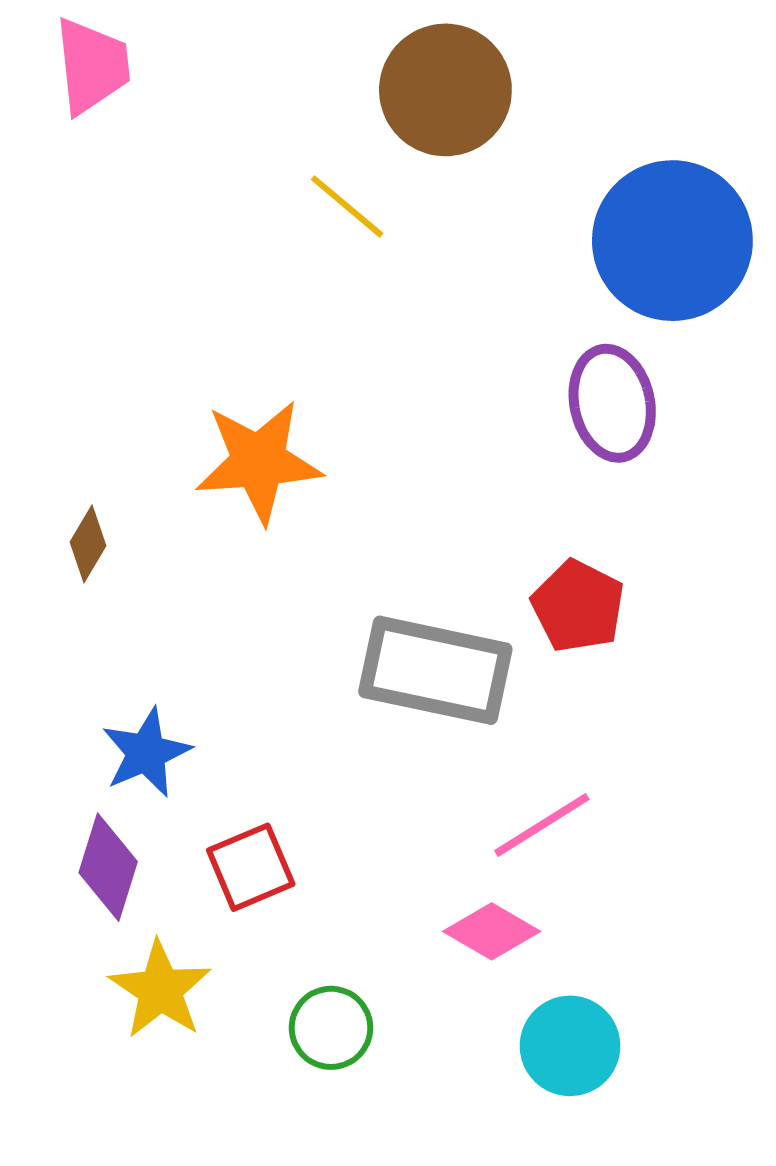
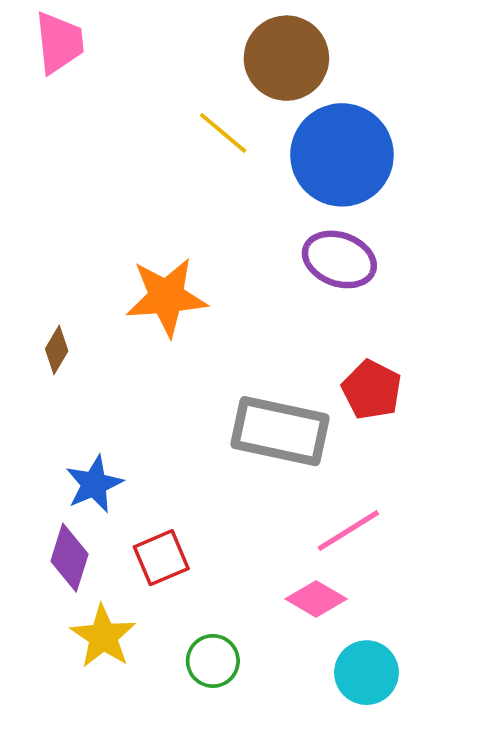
blue circle: (672, 241) -> (342, 155), moved
purple ellipse: (612, 403) -> (339, 259), moved, turned -58

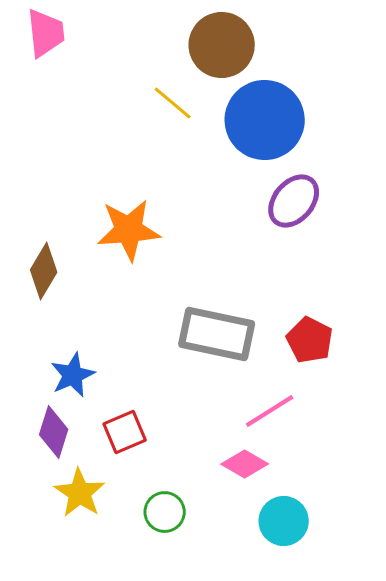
purple ellipse: (339, 259) -> (294, 201), moved, turned -70
brown diamond: (57, 350) -> (44, 271), size x1.5
red pentagon: (372, 390) -> (310, 340), moved

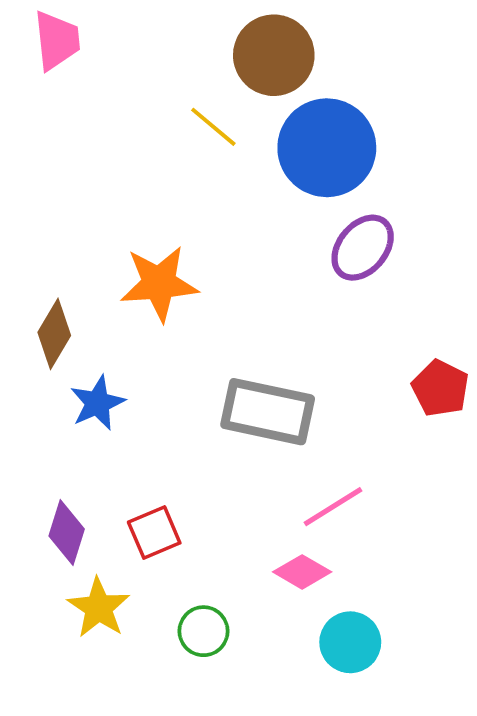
red pentagon: (310, 340) -> (440, 388), moved
blue star: (73, 375) -> (97, 403), moved

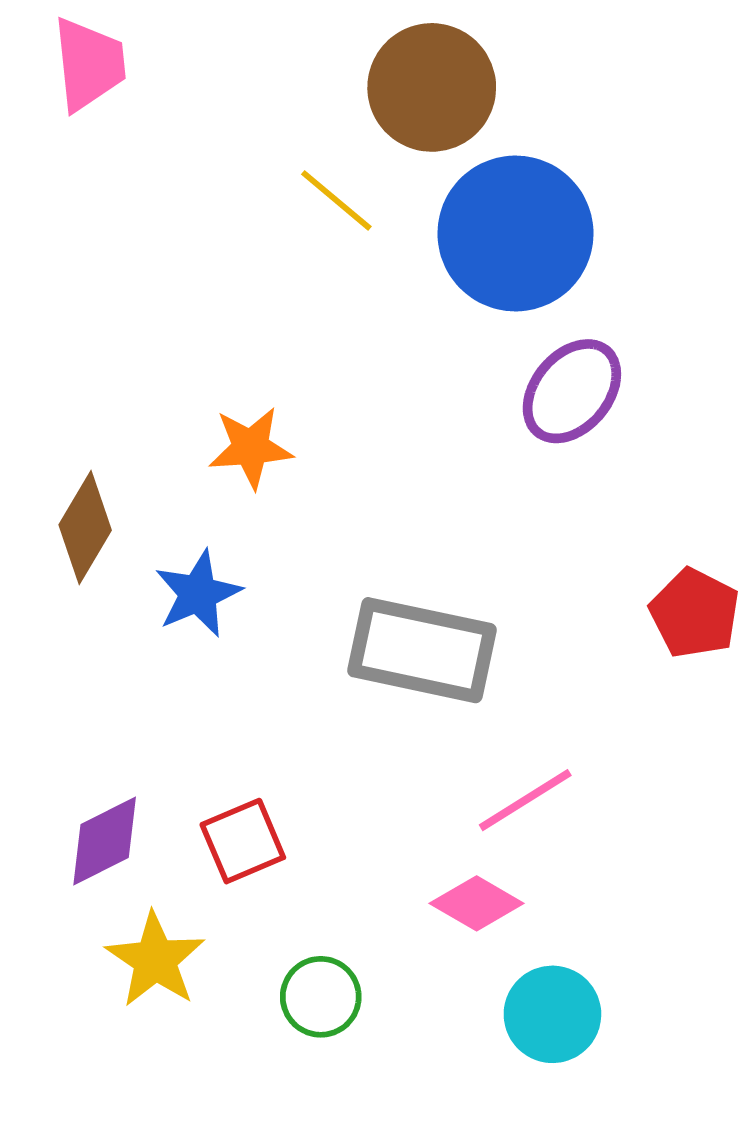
orange star: (159, 283) -> (251, 448), size x0.7
blue star: (97, 403) -> (198, 594), moved
purple diamond: (67, 533) -> (105, 841), turned 46

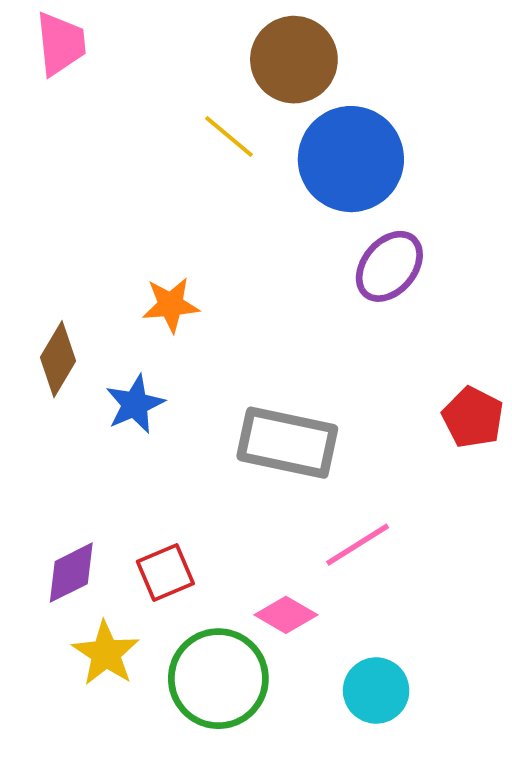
pink diamond: (477, 903) -> (286, 615), moved
green circle: (321, 997) -> (218, 679), size x1.8

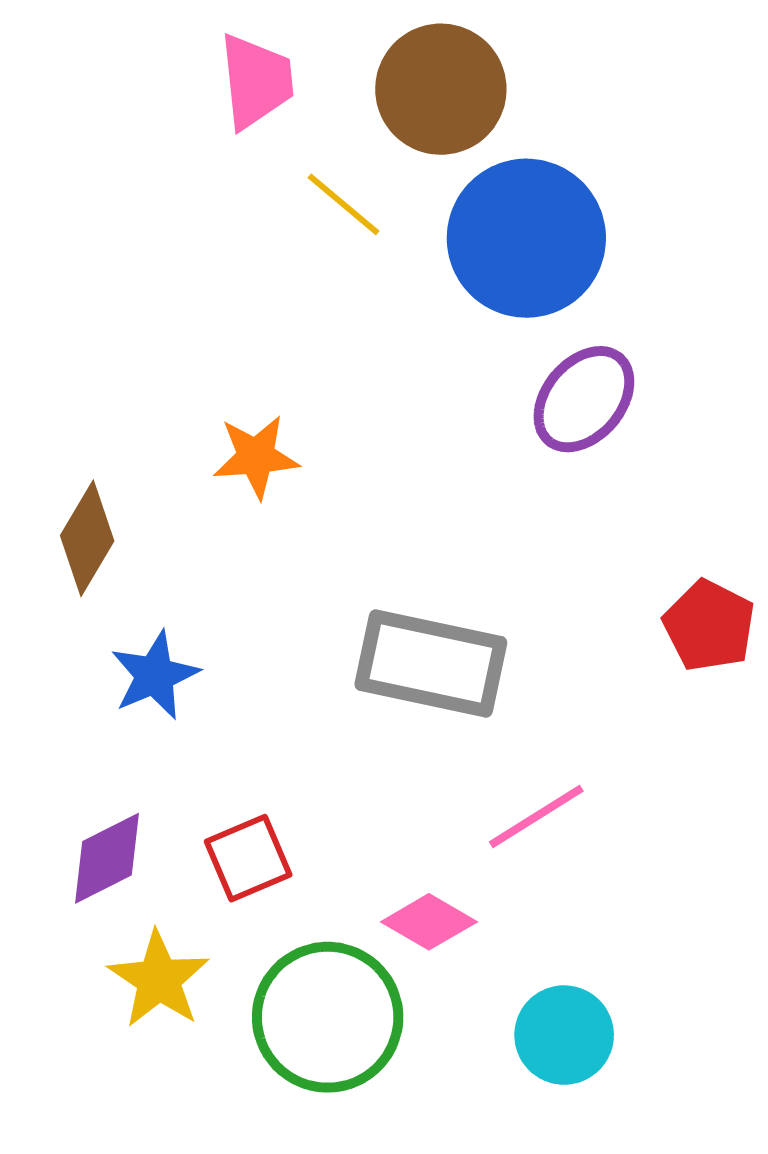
pink trapezoid: (61, 44) -> (256, 81), moved
blue star: (135, 404) -> (155, 675), moved

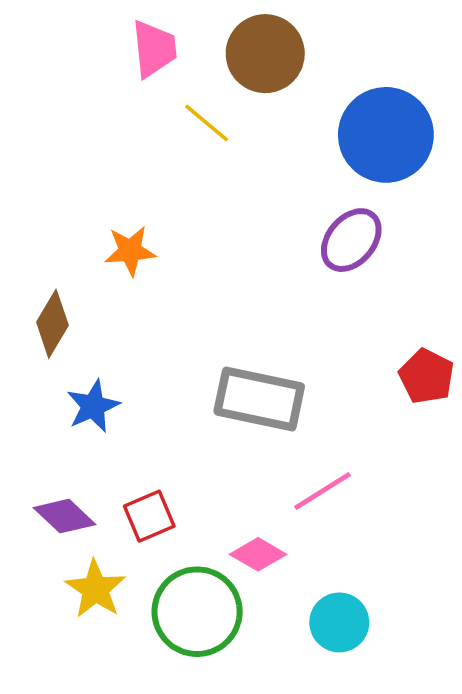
blue circle: (526, 238) -> (386, 135), moved
orange star: (256, 457) -> (130, 251), moved
purple diamond: (107, 858) -> (64, 516), turned 70

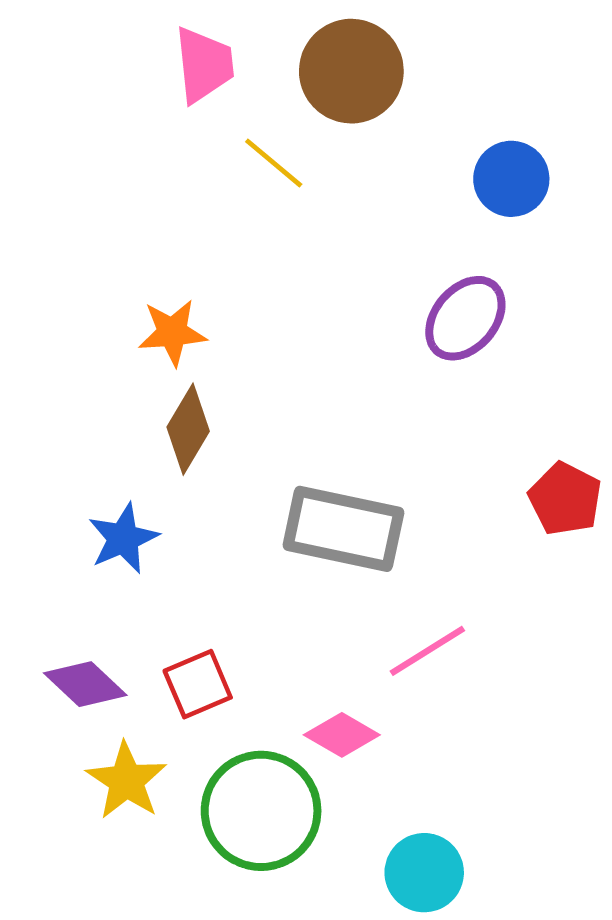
blue circle: (386, 135) -> (511, 179), size x0.6
brown diamond: (52, 324) -> (188, 429), moved
cyan circle: (339, 622) -> (424, 873), moved

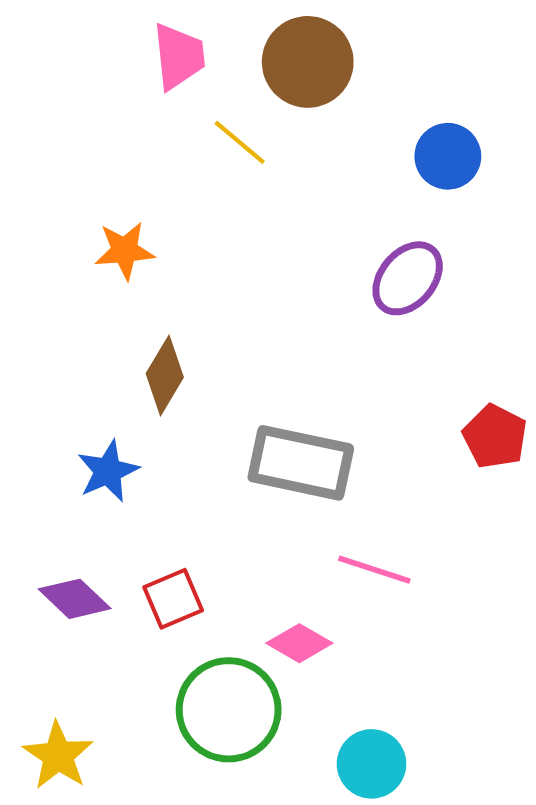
orange star: (172, 332) -> (125, 251), moved
pink line: (427, 651) -> (374, 570), turned 50
yellow star: (126, 781) -> (58, 756), moved

